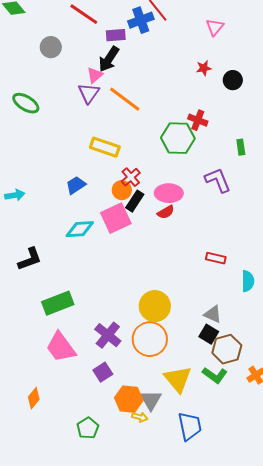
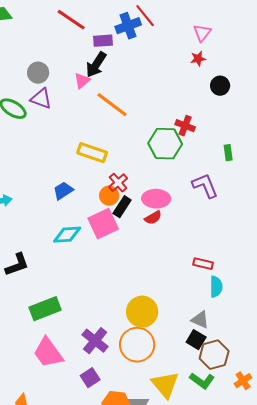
gray circle: (51, 47) -> (38, 73), moved
red star: (204, 68) -> (198, 59), moved
purple triangle: (89, 93) -> (41, 99), moved, turned -45
cyan semicircle: (248, 281) -> (216, 287), moved

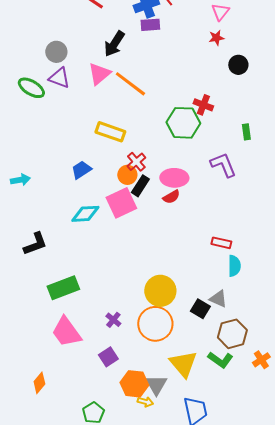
purple rectangle: (103, 41) -> (150, 25), moved
pink triangle: (82, 81) -> (99, 74), moved, size x1.4
black square: (196, 340) -> (200, 309), moved
purple cross: (95, 341) -> (113, 320), size x0.6

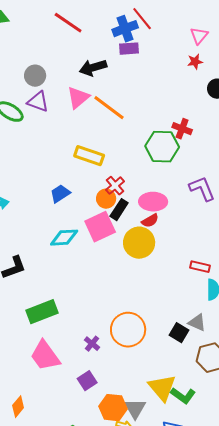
black arrow: (114, 44) -> (93, 68), turned 40
yellow circle: (160, 291) -> (139, 243), moved
orange circle: (155, 324) -> (128, 330), moved
green L-shape: (220, 360) -> (183, 396), moved

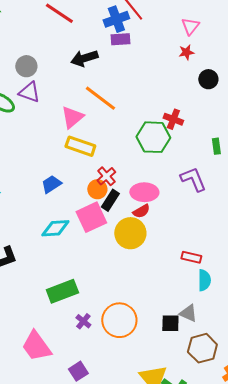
pink triangle: (78, 98) -> (72, 117), moved
green rectangle: (42, 312) -> (62, 291), moved
black square: (179, 333) -> (170, 323), turned -30
purple cross: (92, 344) -> (83, 321), moved

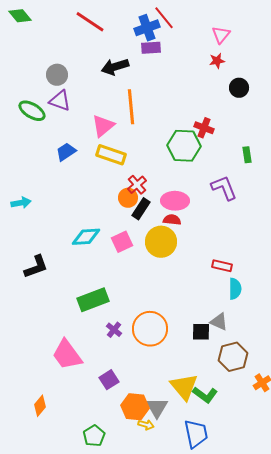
orange line: (100, 98) -> (131, 107), turned 48
blue trapezoid: (51, 184) -> (66, 152), moved
red semicircle: (141, 211) -> (172, 220), turned -144
pink square: (91, 217) -> (122, 242), moved, size x0.7

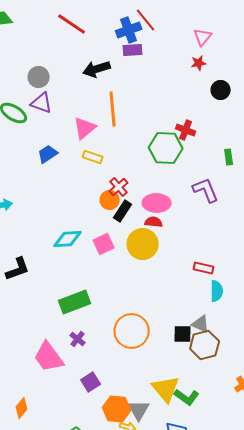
yellow rectangle: (111, 155) -> (93, 157), size x0.7
purple cross: (114, 330) -> (78, 339), moved
brown hexagon: (233, 357) -> (205, 345), moved

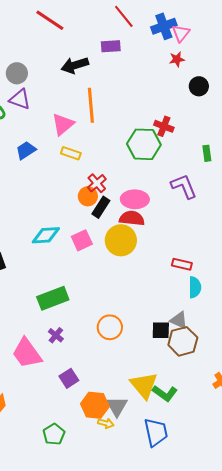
blue cross: (129, 30) -> (164, 26), moved
red semicircle: (154, 222) -> (132, 218), size x1.4
orange circle: (132, 331) -> (110, 327), size x0.7

